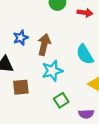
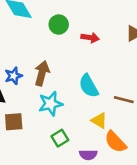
blue star: (21, 38) -> (13, 76), moved

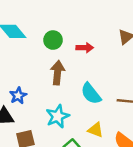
brown arrow: (42, 73) -> (58, 73), moved
yellow triangle: (99, 121) -> (96, 130), moved

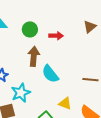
cyan semicircle: (91, 94) -> (50, 74), moved
cyan star: (58, 116) -> (21, 93), moved

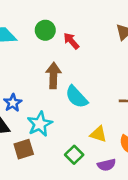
green circle: (30, 29) -> (45, 30), moved
red arrow: (56, 36) -> (71, 41), moved, turned -128

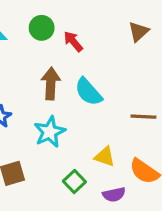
cyan semicircle: (76, 97) -> (88, 92), moved
cyan star: (40, 124) -> (50, 132), moved

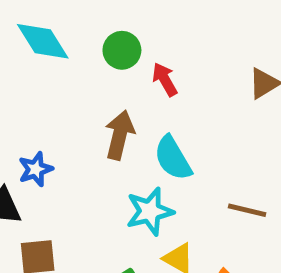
cyan star: (50, 132) -> (150, 211), moved

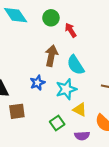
blue star: (35, 169) -> (37, 83), moved

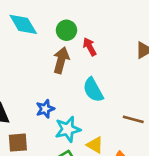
brown arrow: (51, 56) -> (61, 60), moved
cyan star: (66, 89) -> (68, 129), moved

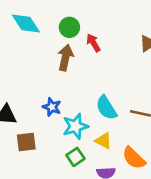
cyan semicircle: (93, 90) -> (106, 108), moved
blue star: (45, 109) -> (52, 107), turned -30

